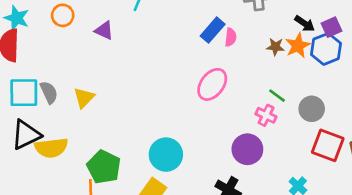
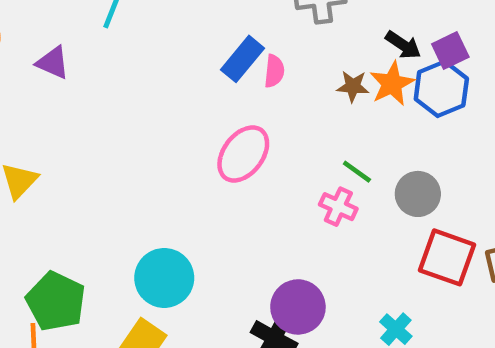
purple circle: (247, 149) -> (298, 307), moved

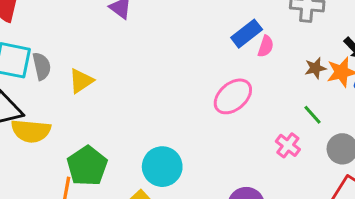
brown star: (353, 86) -> (315, 68), turned -30
green line: (357, 172) -> (313, 115), moved

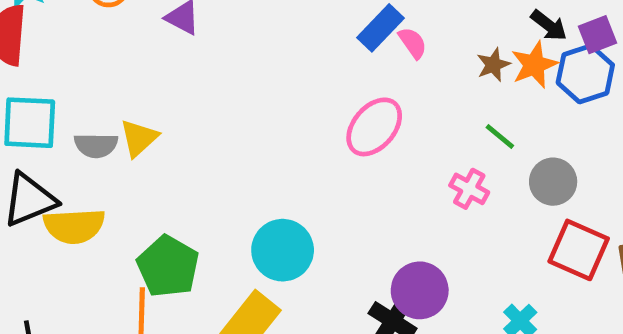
pink semicircle: (266, 46) -> (413, 43), turned -45
gray semicircle: (42, 66) -> (96, 145), moved, turned 112

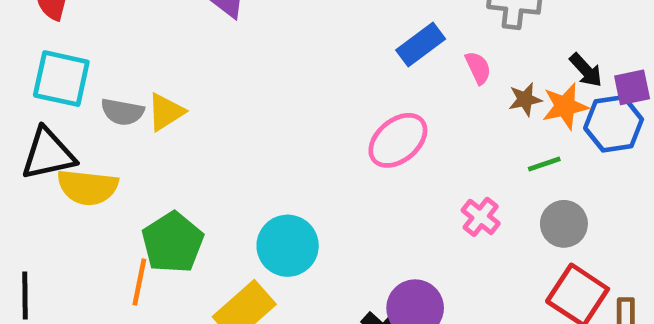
pink semicircle: (413, 43) -> (478, 68), moved
green line: (500, 137) -> (544, 164), moved, turned -68

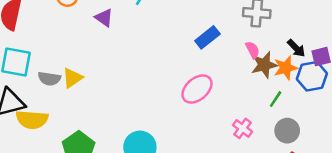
pink semicircle: (478, 68) -> (253, 50), moved
brown star: (525, 99) -> (264, 65), size x1.5
green line: (544, 164) -> (276, 99), turned -36

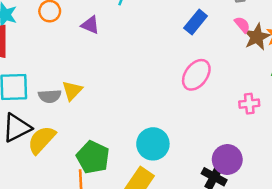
yellow semicircle: (32, 120) -> (42, 140), turned 140
pink cross: (243, 128) -> (249, 104), turned -30

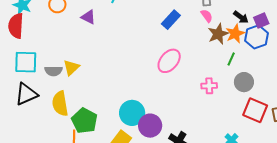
pink semicircle: (242, 25) -> (207, 16), moved
yellow semicircle: (42, 140) -> (60, 104), moved, turned -55
purple circle: (227, 159) -> (150, 126), moved

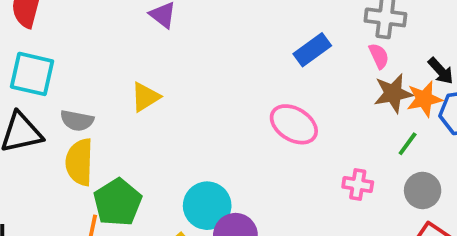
pink ellipse: (169, 61) -> (294, 124), turned 70
yellow triangle: (71, 68) -> (145, 97), moved
gray semicircle: (54, 71) -> (77, 121), moved

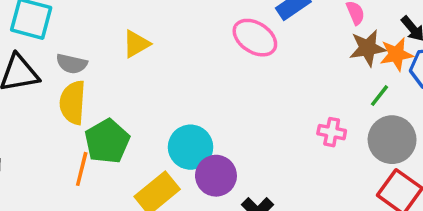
pink ellipse: (294, 124) -> (255, 38), moved
gray circle: (423, 190) -> (392, 140), size x1.4

